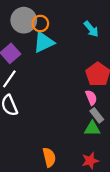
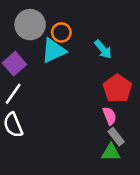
orange circle: (40, 23) -> (61, 32), moved
cyan arrow: (91, 29) -> (103, 49), moved

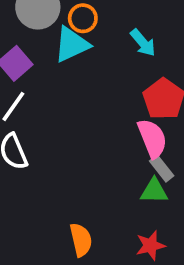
pink semicircle: (110, 116) -> (152, 138), size x1.5

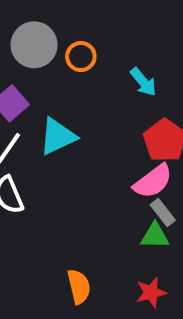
cyan triangle: (72, 45) -> (57, 136), moved
pink semicircle: (152, 138) -> (153, 181), turned 75

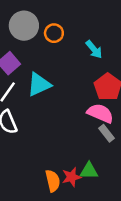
pink semicircle: (153, 181) -> (100, 113), turned -120
green triangle: (155, 236) -> (89, 171), moved
red star: (151, 292) -> (71, 177), moved

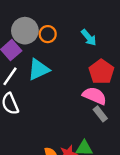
gray circle: (24, 26) -> (25, 31), moved
orange circle: (54, 33) -> (48, 34), moved

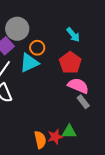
orange circle: (48, 34) -> (37, 48), moved
red pentagon: (101, 72) -> (70, 63), moved

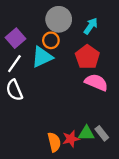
gray circle: (17, 29) -> (59, 19), moved
cyan arrow: (73, 35) -> (91, 26), turned -105
gray rectangle: (83, 102) -> (102, 133), moved

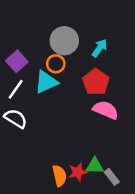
white semicircle: (14, 90) -> (16, 118), turned 145
gray rectangle: (102, 133) -> (112, 177), moved

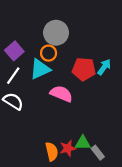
cyan arrow: (100, 48) -> (104, 67), moved
red pentagon: (96, 82) -> (84, 69), turned -30
pink semicircle: (106, 110) -> (61, 94), moved

